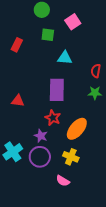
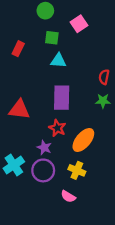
cyan triangle: (65, 58) -> (58, 61), moved
red triangle: (18, 101) -> (19, 110), size x1.5

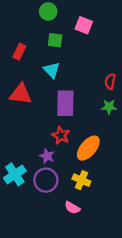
pink square: (79, 24) -> (84, 25), turned -35
cyan triangle: (58, 61) -> (52, 70), moved, turned 42
red triangle: (19, 110) -> (21, 94), moved

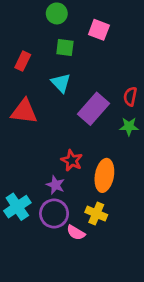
purple rectangle: (65, 103) -> (94, 109), moved, turned 40
orange ellipse: (88, 148) -> (104, 175), turned -30
pink semicircle: (72, 208) -> (76, 233), moved

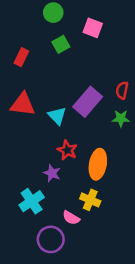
green square: (65, 47) -> (61, 44), turned -36
cyan triangle: (61, 83) -> (57, 116), moved
cyan cross: (17, 207) -> (32, 201), moved
purple circle: (54, 214) -> (51, 239), moved

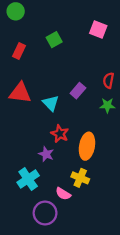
green circle: (53, 13) -> (16, 11), moved
pink square: (93, 28) -> (98, 29), moved
purple rectangle: (88, 102) -> (78, 91), size x0.6

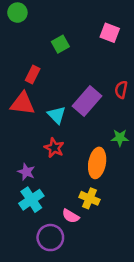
red rectangle: (19, 51) -> (33, 74), moved
purple rectangle: (78, 91) -> (87, 101), size x1.6
green star: (107, 105) -> (120, 138), moved
red star: (60, 134) -> (54, 148), moved
purple star: (46, 154) -> (26, 172), moved

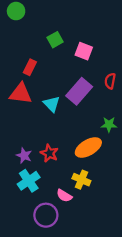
pink square: (110, 33) -> (84, 51), moved
red star: (54, 148) -> (49, 153), moved
orange ellipse: (97, 163) -> (88, 148), turned 50

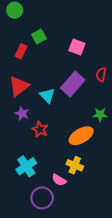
green square: (55, 40) -> (39, 37), moved
red rectangle: (30, 67) -> (21, 51), moved
red triangle: (21, 94) -> (19, 86), turned -45
red star: (49, 153) -> (40, 129), moved
purple star: (24, 156) -> (22, 114), moved

